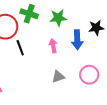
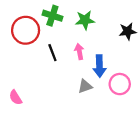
blue arrow: (77, 40) -> (100, 66), moved
black line: (20, 48) -> (52, 53), moved

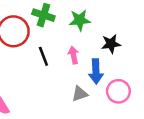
black star: (128, 31) -> (111, 44), moved

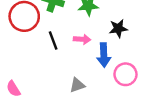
pink arrow: (73, 55) -> (82, 39), turned 105
gray triangle: (80, 94) -> (77, 85), moved

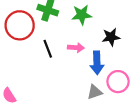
gray triangle: (77, 85) -> (95, 92), moved

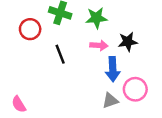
red circle: (20, 25) -> (30, 29), size x0.7
pink arrow: (76, 48) -> (99, 45), moved

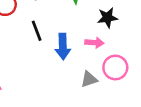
pink arrow: (99, 45) -> (94, 43), moved
blue arrow: (113, 69) -> (63, 46), moved

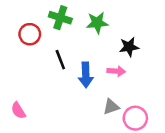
pink circle: (115, 67) -> (135, 118), moved

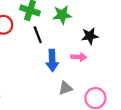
black line: (60, 60) -> (38, 35), moved
gray triangle: (111, 107) -> (65, 88), moved

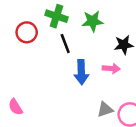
gray triangle: (65, 88) -> (105, 109), moved

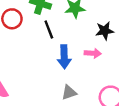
gray triangle: (105, 109) -> (69, 92), moved

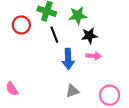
black star: (105, 31) -> (89, 36), moved

